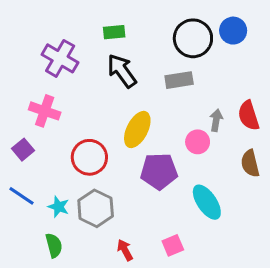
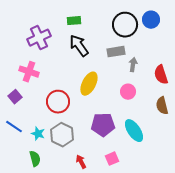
purple cross: (60, 58) -> (39, 38), turned 35
gray arrow: (216, 120) -> (133, 65), moved
purple pentagon: (159, 171) -> (103, 125), moved

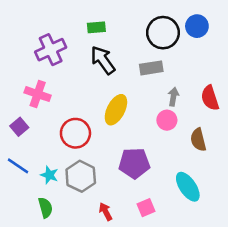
gray arrow: (133, 65) -> (173, 97), moved
brown semicircle: (162, 106) -> (198, 140), moved
cyan ellipse: (134, 131) -> (188, 187), moved

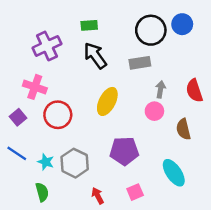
red circle: (75, 133) -> (58, 115), moved

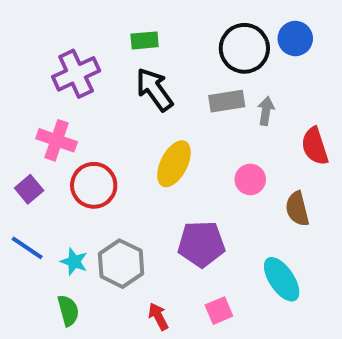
gray arrow: (160, 89) -> (266, 111), moved

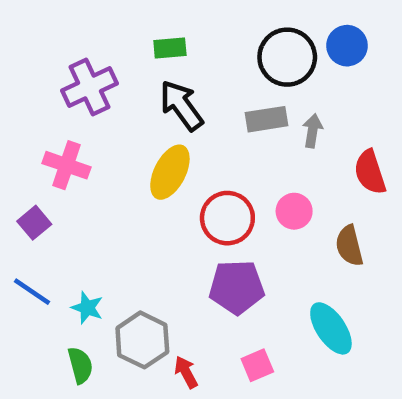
yellow ellipse: (174, 164) -> (170, 172), moved
red circle: (94, 185) -> (227, 218), moved
gray hexagon: (121, 264) -> (142, 340), moved

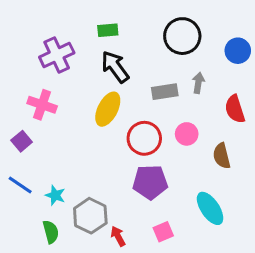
blue circle: (347, 46) -> (238, 51), moved
gray rectangle: (267, 119) -> (165, 92), moved

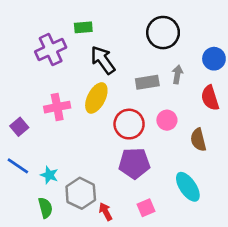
green rectangle: (108, 30) -> (83, 27), moved
blue circle: (238, 51) -> (214, 59), moved
pink cross: (42, 105) -> (57, 107), moved, turned -30

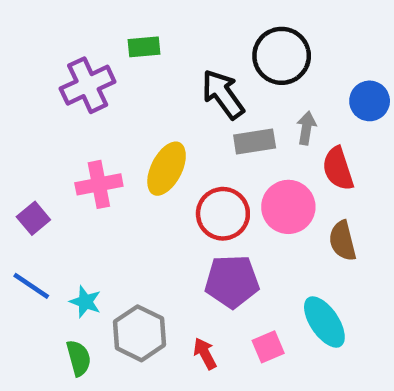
black arrow: (103, 60) -> (223, 94), moved
red semicircle: (210, 98) -> (338, 169), moved
pink circle: (167, 120) -> (288, 207), size x1.5
pink square: (146, 208) -> (268, 347), moved
red arrow: (106, 212) -> (205, 354), moved

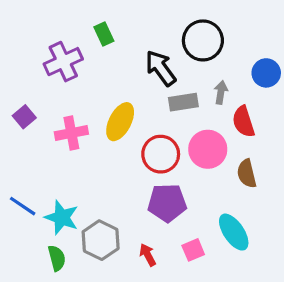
green rectangle: (144, 47) -> (104, 34), turned 70
purple square: (33, 218) -> (24, 117), moved
cyan star: (85, 302) -> (62, 217), size x1.5

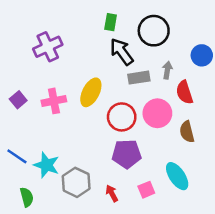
green rectangle: (104, 34) -> (111, 22), moved, turned 35
purple square: (24, 117) -> (18, 100), moved
green semicircle: (57, 258) -> (27, 197), moved

